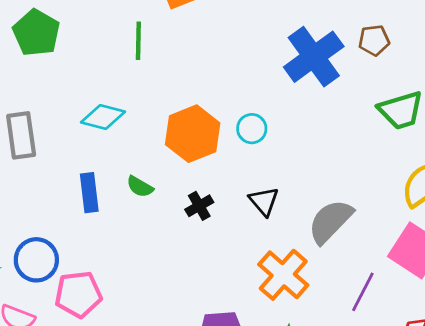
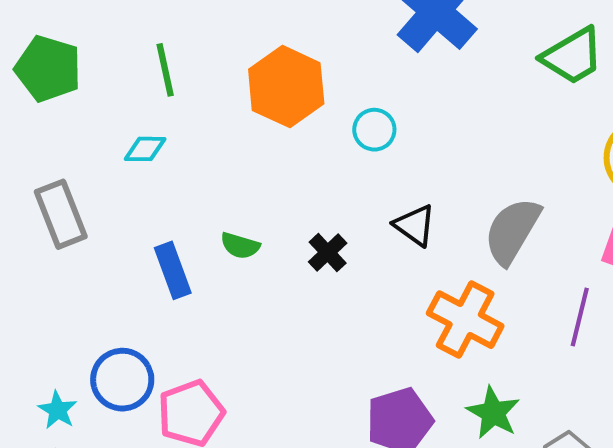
green line: (138, 41) -> (165, 70), moved
cyan diamond: (103, 117) -> (145, 149), moved, size x0.7
orange hexagon: (193, 134) -> (286, 87), moved

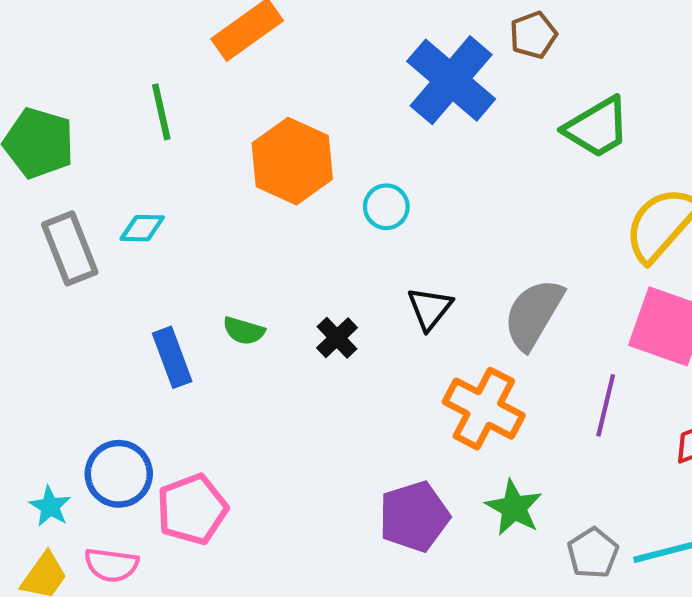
green line: (165, 70) -> (161, 112), moved
gray rectangle: (61, 214) -> (70, 248), moved
black triangle: (415, 225) -> (430, 308), turned 33

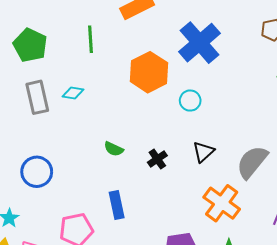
blue cross: (451, 80) -> (200, 43), moved
blue rectangle: (172, 357) -> (117, 205), moved
blue circle: (119, 474) -> (37, 172), moved

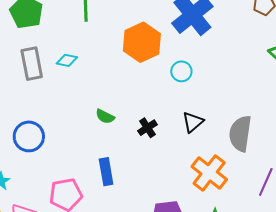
gray semicircle: (252, 162) -> (240, 134), turned -33

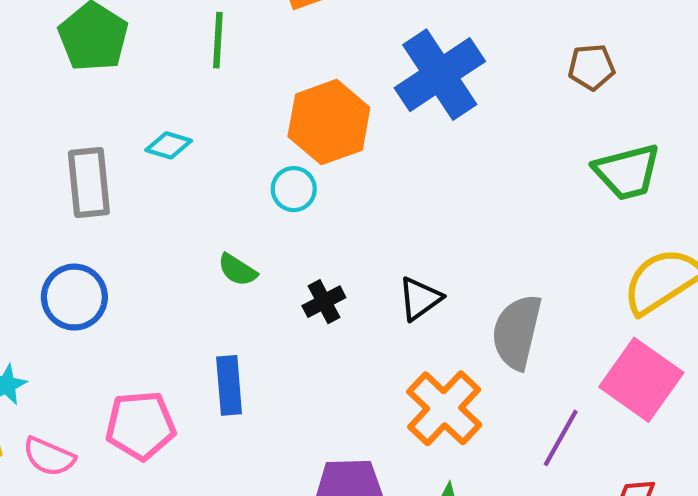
gray rectangle: (32, 64) -> (89, 183), moved
cyan circle: (181, 71) -> (294, 189), moved

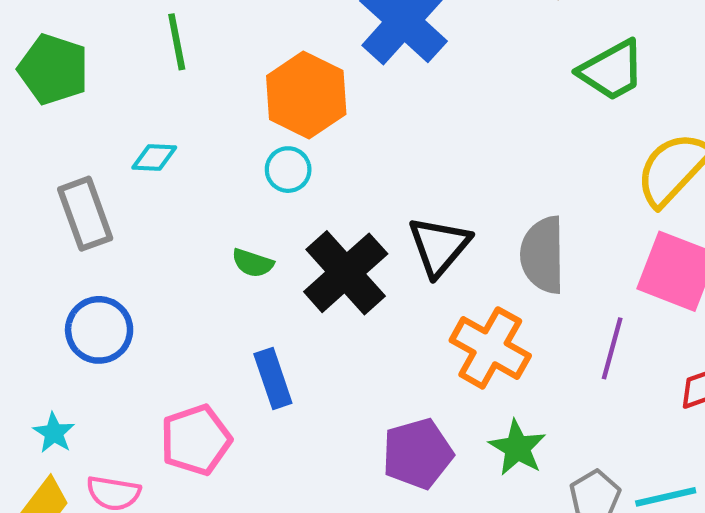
black triangle: (420, 299) -> (439, 246), size x1.4
black cross: (324, 302) -> (346, 273), size x2.0

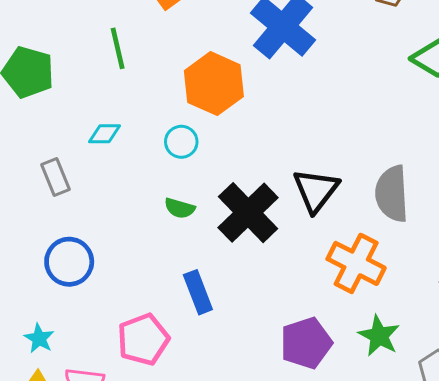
cyan circle: (288, 170) -> (181, 142), moved
gray rectangle: (85, 214) -> (56, 177), size x0.7

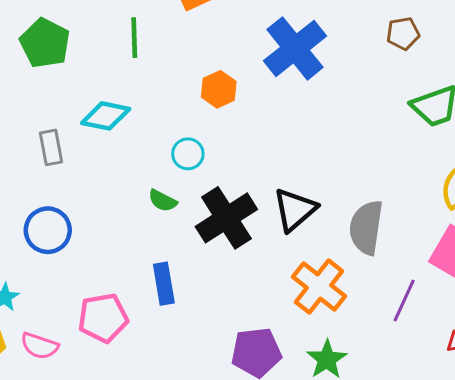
orange hexagon: (214, 84) -> (219, 89), size x0.6
cyan diamond: (105, 134) -> (106, 116), size x1.5
cyan circle: (181, 142) -> (188, 154), moved

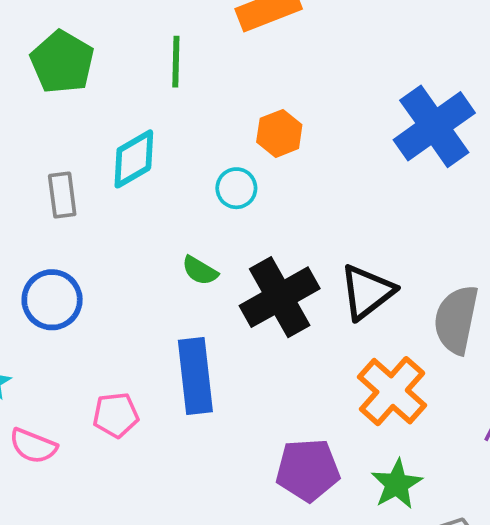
blue cross: (295, 48) -> (434, 126), moved
cyan diamond: (106, 116) -> (134, 159), turned -45
cyan circle: (188, 154) -> (236, 188), moved
blue rectangle: (164, 284) -> (195, 376), size x1.4
pink pentagon: (103, 318) -> (116, 415), size x0.7

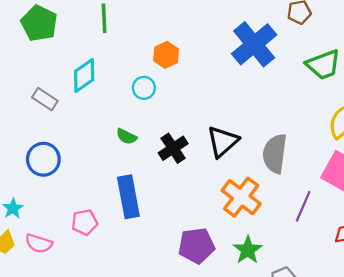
gray rectangle: (62, 195) -> (45, 99), turned -45
black cross: (280, 297) -> (173, 148), size x0.7

